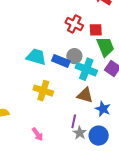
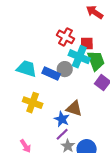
cyan cross: (86, 69) -> (79, 57), moved
blue star: (103, 109) -> (62, 119), moved
purple line: (74, 121) -> (62, 134), turned 32

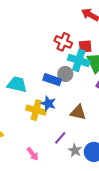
cyan trapezoid: (27, 69) -> (17, 84), moved
blue star: (62, 119) -> (48, 103), moved
purple line: (62, 134) -> (60, 138), moved

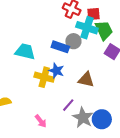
gray star: (75, 150) -> (83, 118), size x1.5

